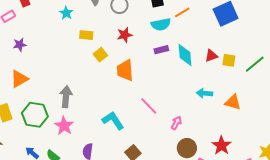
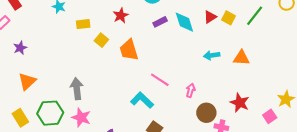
yellow square: (229, 60) -> (229, 18), turned 32
cyan L-shape: (113, 121) -> (142, 100), moved

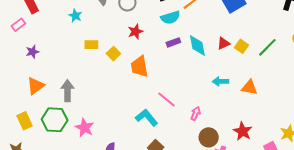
yellow rectangle: (83, 24) -> (91, 45), moved
gray arrow: (77, 89) -> (68, 91), moved

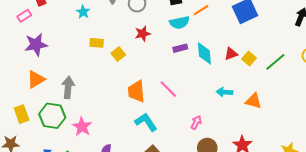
purple star: (32, 52) -> (36, 45), size x1.6
orange trapezoid: (139, 67) -> (136, 91), moved
pink line: (167, 99) -> (168, 89), moved

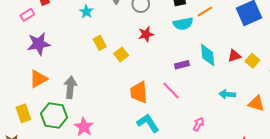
yellow rectangle: (97, 43) -> (100, 43), turned 56
purple rectangle: (180, 48) -> (182, 65), moved

